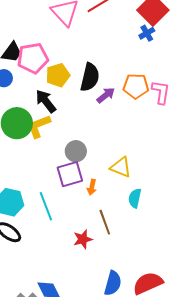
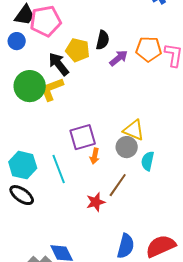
yellow pentagon: (58, 75) -> (78, 50), moved, turned 30
black semicircle: (90, 77) -> (103, 40), size x0.7
gray circle: (76, 151) -> (127, 147), moved
orange arrow: (92, 187) -> (95, 156), moved
brown line: (105, 222) -> (118, 185), turned 55

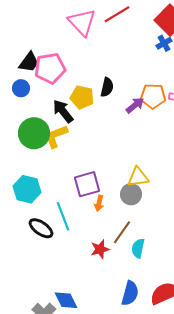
purple arrow: (119, 58) -> (135, 105), moved
yellow triangle: (134, 130) -> (138, 177), turned -30
cyan semicircle: (148, 161) -> (138, 248), moved
cyan hexagon: (23, 165) -> (27, 189), moved
black ellipse: (22, 195) -> (41, 228), moved

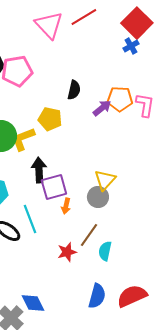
yellow pentagon: (82, 97) -> (50, 119), moved
black arrow: (63, 111) -> (39, 170), moved, turned 35
yellow triangle: (138, 177) -> (105, 180), turned -40

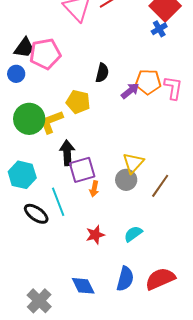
brown line: (89, 235) -> (160, 186), moved
cyan semicircle: (105, 251) -> (133, 234), turned 42
blue diamond: (33, 303) -> (83, 286), moved

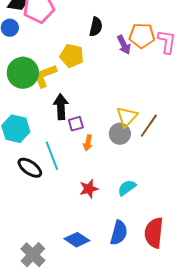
purple arrow: (130, 91) -> (124, 45), turned 102
purple square: (82, 170) -> (76, 124), size x0.6
brown line: (160, 186) -> (149, 126), moved
red semicircle: (160, 279) -> (154, 233), turned -60
blue diamond: (83, 286) -> (77, 240), turned -30

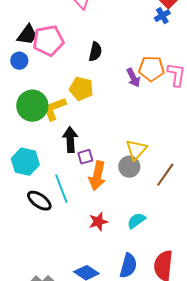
black semicircle: (96, 27) -> (95, 52), moved
brown line: (149, 126) -> (165, 175), moved
orange arrow: (88, 143) -> (97, 176), size x1.8

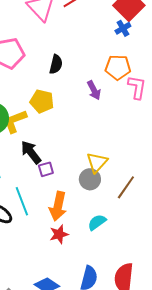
orange pentagon: (151, 69) -> (118, 67), moved
black arrow: (70, 140) -> (31, 152), turned -35
orange arrow: (97, 176) -> (58, 206), moved
cyan semicircle: (136, 221) -> (97, 222), moved

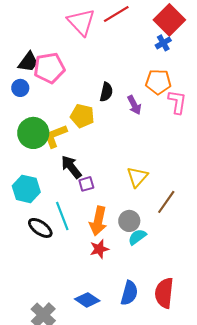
black semicircle: (56, 64) -> (106, 92), moved
gray circle: (90, 179) -> (129, 221), moved

